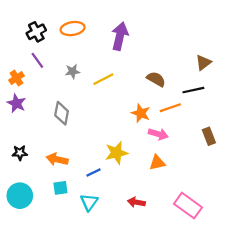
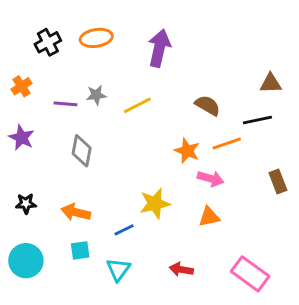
purple line: (37, 60) -> (65, 104), moved, turned -49
brown triangle: (203, 63) -> (271, 83), turned 35
orange cross: (16, 78) -> (22, 86), moved

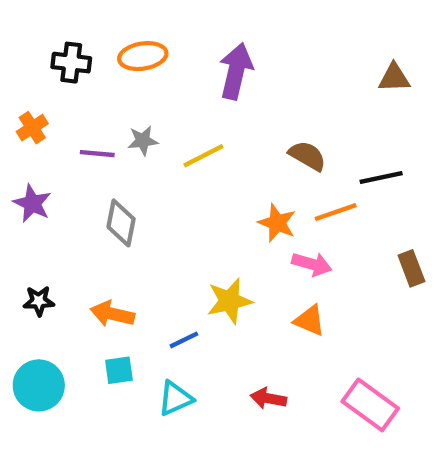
black cross: (48, 42) -> (71, 63), turned 35
brown triangle: (271, 83) -> (394, 78), moved
orange triangle: (209, 217) -> (310, 320), turned 35
cyan triangle: (118, 269) -> (175, 398), turned 30

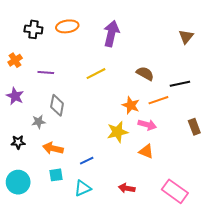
brown triangle: (394, 78) -> (186, 37), turned -49
gray star: (143, 141) -> (39, 122), moved
yellow star: (229, 301) -> (117, 132), moved

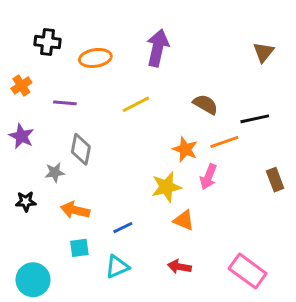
orange ellipse: (67, 26) -> (95, 58), moved
pink arrow: (147, 125) -> (208, 177), turned 96
orange triangle: (146, 151) -> (184, 220), moved
cyan circle: (18, 182) -> (33, 280), moved

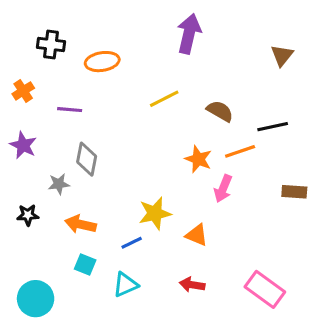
purple arrow: (158, 48) -> (189, 34), moved
yellow line: (136, 104) -> (164, 99), moved
brown rectangle: (275, 180) -> (294, 192), turned -65
yellow star: (166, 187) -> (155, 213), moved
cyan square: (79, 248) -> (85, 265), turned 30

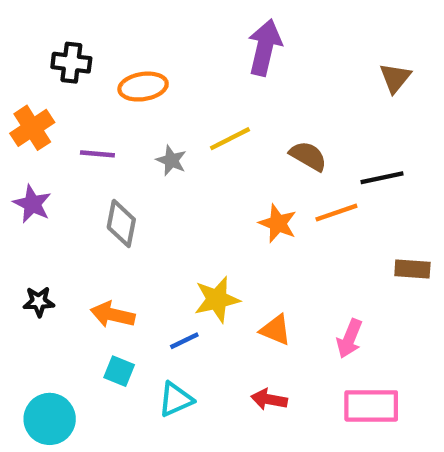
orange cross: (23, 91) -> (32, 128), size x1.4
gray star: (59, 184) -> (171, 160), moved, turned 30
pink arrow: (223, 189) -> (349, 339), moved
pink rectangle: (265, 289) -> (371, 406), turned -36

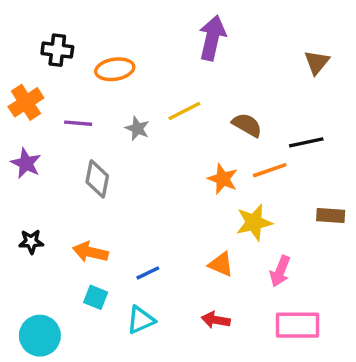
yellow star: (217, 299) -> (254, 222), moved

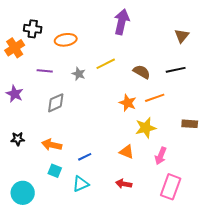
orange cross: (26, 102) -> (15, 48), moved
black line: (306, 142) -> (176, 70), moved
gray diamond: (97, 179) -> (56, 103), turned 55
pink rectangle: (298, 325) -> (171, 187), turned -70

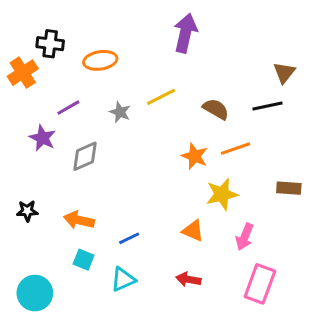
brown triangle: (182, 36) -> (284, 73), moved
purple line: (45, 71) -> (68, 108), turned -35
purple star: (15, 94) -> (42, 138), moved

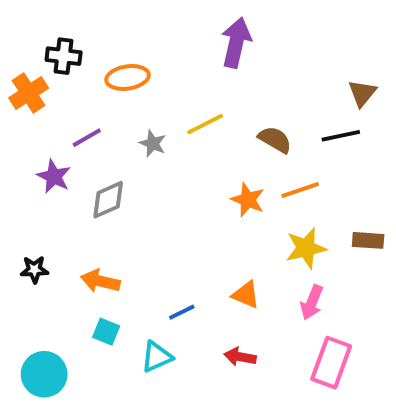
yellow star: (222, 194) -> (306, 248), moved
blue line: (129, 238) -> (182, 312), moved

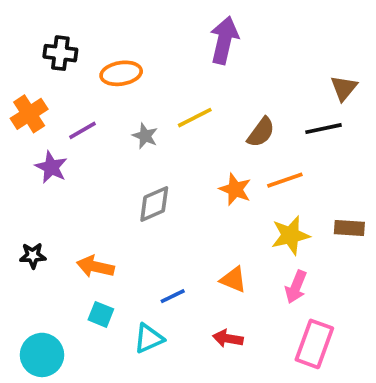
orange cross: (29, 93) -> (29, 114), moved
brown semicircle: (275, 140) -> (261, 132), turned 96
gray diamond: (108, 200) -> (154, 204), moved

